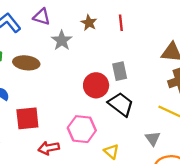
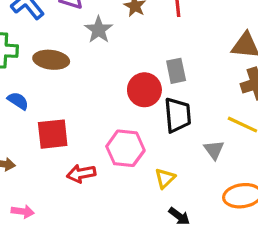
black trapezoid: (121, 104) -> (178, 115), turned 48
gray triangle: (153, 139) -> (214, 150), moved
yellow triangle: (111, 152) -> (165, 178), turned 35

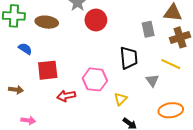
gray rectangle: (176, 71) -> (148, 29), moved
red circle: (144, 90) -> (96, 20), moved

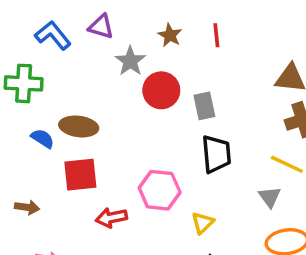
brown ellipse: (47, 22) -> (79, 126), moved
gray rectangle: (148, 29) -> (204, 106), moved
gray triangle: (152, 80) -> (270, 197), moved

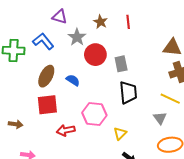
blue L-shape: (53, 35) -> (43, 41), moved
brown ellipse: (79, 126) -> (46, 76), turned -70
blue semicircle: (43, 139) -> (73, 80), moved

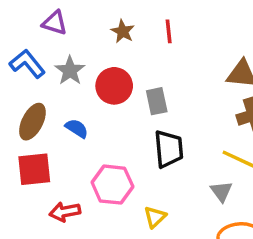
gray star: (77, 37) -> (70, 71), moved

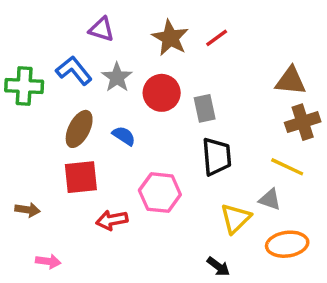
brown star: (123, 31) -> (170, 38), size x1.5
red line: (169, 31) -> (217, 38), turned 60
gray triangle: (221, 191) -> (270, 199), turned -35
yellow triangle: (155, 217) -> (236, 218), moved, size x1.4

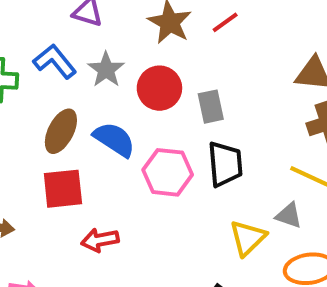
blue semicircle: (124, 136) -> (114, 139), size x1.5
pink hexagon: (160, 193) -> (168, 172), moved

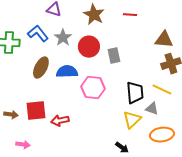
red line: (225, 22) -> (130, 15), moved, turned 40
blue semicircle: (114, 139) -> (67, 72), turned -35
black trapezoid: (225, 164) -> (135, 93), moved
red square: (63, 189) -> (36, 111), moved

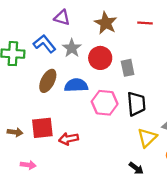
black trapezoid: (135, 93) -> (136, 104), moved

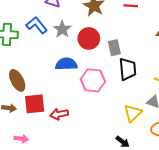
brown ellipse: (48, 81) -> (17, 80), moved, turned -55
black trapezoid: (136, 104) -> (128, 69), moved

